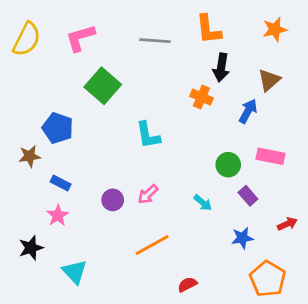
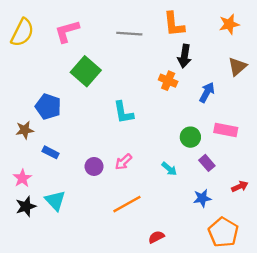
brown triangle: (269, 80) -> (237, 67), moved
pink star: (58, 215) -> (22, 178), moved
cyan triangle: (75, 272) -> (55, 201), moved

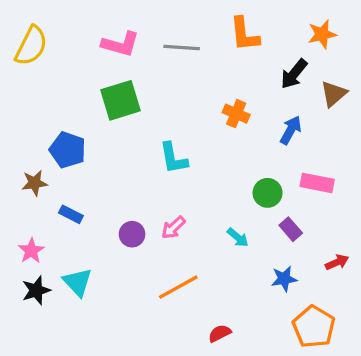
pink L-shape: (67, 31) -> (120, 44), moved, turned -148
black arrow: (185, 56) -> (294, 74), moved, turned 30
green square: (86, 71) -> (120, 100), turned 32

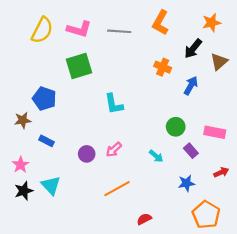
orange L-shape: (244, 34) -> (160, 23), turned 35
yellow semicircle: (31, 46) -> (42, 30), moved
orange cross: (236, 114) -> (163, 67), moved
pink rectangle: (317, 183) -> (215, 132), moved

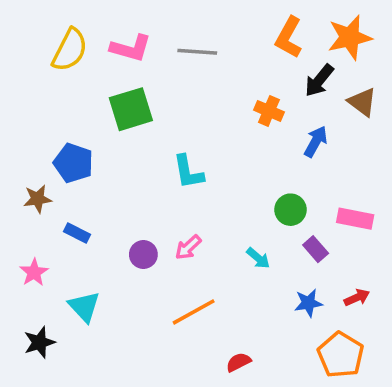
orange L-shape: (160, 23) -> (289, 37), moved
orange star: (211, 23) -> (350, 37), size x1.4
brown triangle: (219, 62) -> (362, 102), turned -42
red arrow: (221, 172) -> (357, 298), moved
black star: (24, 191) -> (39, 342), moved

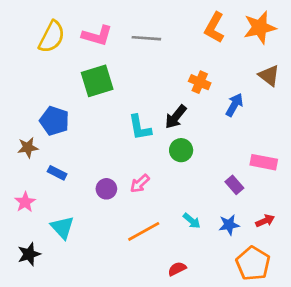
black arrow: (319, 80) -> (176, 117), moved
green circle: (290, 210) -> (181, 150), moved
cyan arrow: (258, 258) -> (192, 221), moved

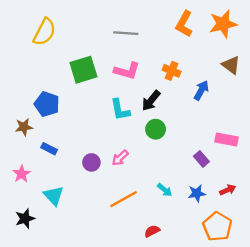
pink L-shape: (97, 36) -> (127, 71), moved

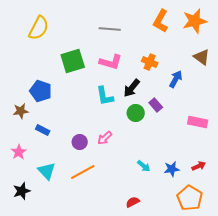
purple rectangle: (201, 159) -> (156, 105), moved
orange line: (123, 199) -> (83, 172), moved

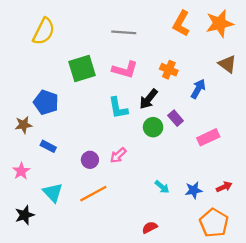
pink rectangle: (198, 122) -> (208, 137), moved, turned -36

